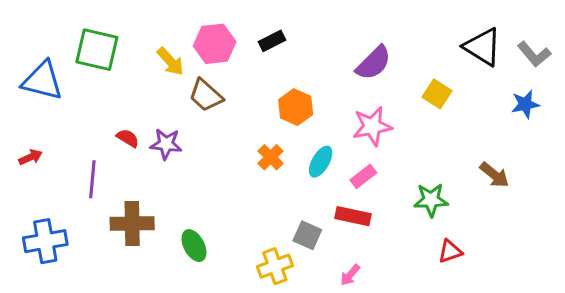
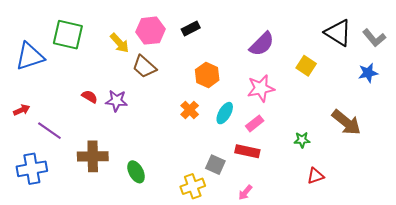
blue triangle: (42, 81) -> (30, 56), turned -32
brown arrow: (494, 175) -> (346, 122), size x1.4
purple line: (92, 179) -> (49, 131), moved, turned -60
green star: (431, 200) -> (302, 140), size x0.7

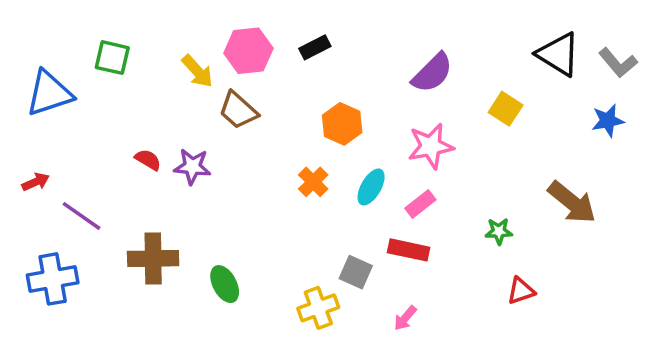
green square: (68, 35) -> (112, 58), size x0.7

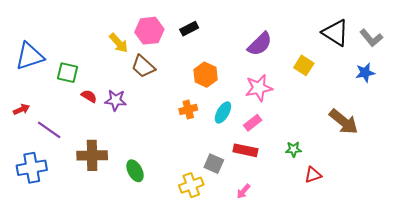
green square: (112, 58) -> (68, 73), moved
orange cross: (313, 182) -> (188, 109), turned 30
green star: (499, 231) -> (294, 149), moved

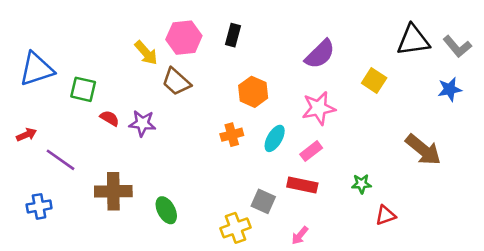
black rectangle: (189, 29) -> (233, 35), turned -48
black triangle: (335, 33) -> (413, 40), turned -40
blue cross: (32, 168) -> (39, 206), size x0.7

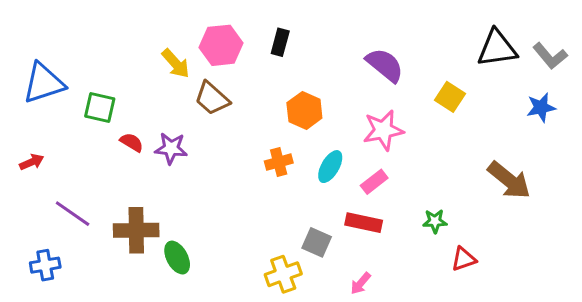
purple semicircle: (320, 54) -> (385, 65), turned -96
purple line: (60, 160) -> (73, 214), moved
blue cross: (39, 206) -> (45, 265), moved
green ellipse: (166, 210) -> (177, 258), moved

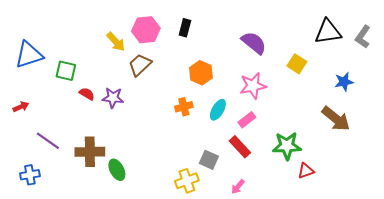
gray L-shape: (550, 56) -> (363, 37), turned 75
brown trapezoid: (212, 98) -> (140, 65), turned 95
blue star: (541, 107) -> (344, 82), moved
green star: (435, 221) -> (287, 146), size x1.8
red rectangle: (364, 223) -> (240, 147), turned 35

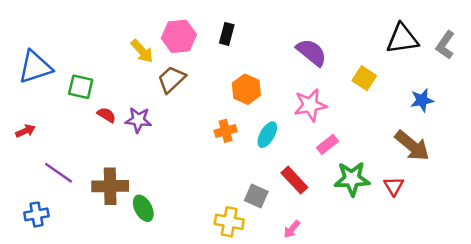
pink rectangle: (247, 120) -> (327, 144), moved
red triangle: (306, 171) -> (394, 186), moved, turned -42
yellow cross: (187, 181) -> (229, 222), turned 30

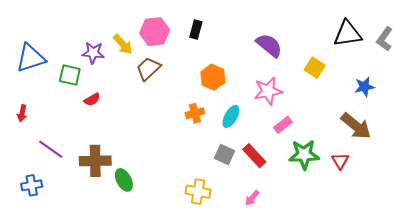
red semicircle: (106, 115) -> (92, 99), turned 119
purple star: (138, 120) -> (93, 53), moved
red arrow: (25, 131) -> (22, 113), turned 126
gray square: (256, 196) -> (225, 155), moved

